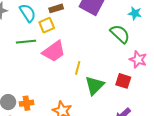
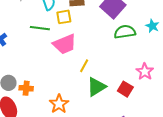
green semicircle: (120, 34) -> (125, 32), moved, turned -65

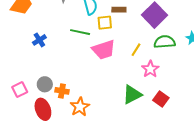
yellow line: (84, 66) -> (136, 50), moved
pink star: (145, 71) -> (150, 69), moved
orange star: (59, 104) -> (80, 107), moved

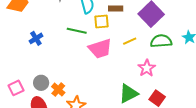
yellow line: (136, 50) -> (130, 41), moved, turned 32
orange cross: (62, 91) -> (58, 90), turned 32

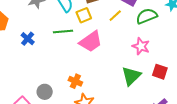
blue cross: (36, 38) -> (28, 39), moved
yellow line: (130, 41) -> (115, 16), moved
orange cross: (58, 90) -> (75, 81), moved

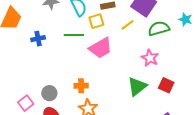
blue cross: (28, 39) -> (38, 39), turned 32
orange cross: (75, 81) -> (81, 86), turned -32

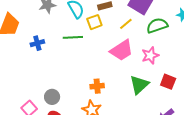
pink trapezoid: (101, 48) -> (122, 50), moved
pink star: (150, 58) -> (150, 55), turned 30
orange cross: (81, 86) -> (97, 86), moved

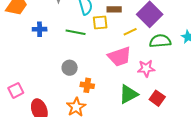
gray circle: (52, 97) -> (70, 68), moved

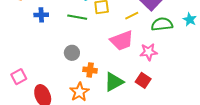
green triangle: (128, 94) -> (114, 82), moved
red square: (157, 98) -> (143, 80), moved

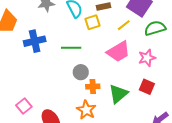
blue cross: (41, 15) -> (35, 41), size x1.5
green line: (77, 17) -> (71, 48), moved
gray circle: (72, 53) -> (81, 72), moved

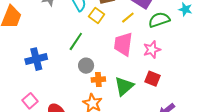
yellow square: (92, 22) -> (97, 15), turned -35
blue cross: (35, 41) -> (36, 59), moved
green line: (71, 48) -> (76, 41), turned -54
pink trapezoid: (118, 52) -> (123, 44), turned 130

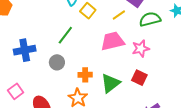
pink trapezoid: (123, 44) -> (112, 41), turned 65
gray circle: (86, 66) -> (57, 62), moved

